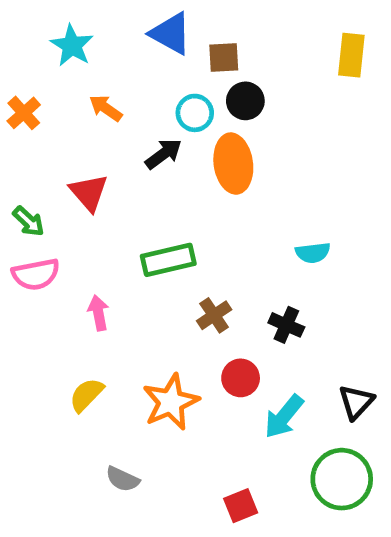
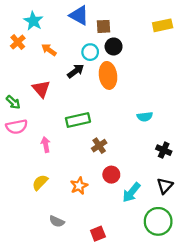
yellow rectangle: (351, 55) -> (163, 25), turned 72
orange cross: (24, 113) -> (18, 42), moved
black cross: (286, 325) -> (164, 150), moved
orange star: (171, 402) -> (79, 186), size x0.7
red square: (241, 506) -> (98, 234), moved

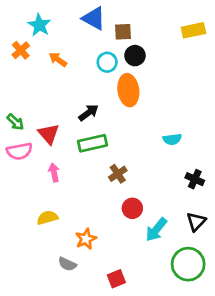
black arrow: (76, 71) -> (89, 113), moved
red triangle: (41, 89) -> (49, 134), moved
yellow semicircle: (40, 182) -> (47, 218), turned 30
orange star: (79, 186) -> (86, 239), moved

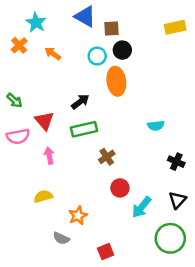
green arrow: (15, 122) -> (14, 100), moved

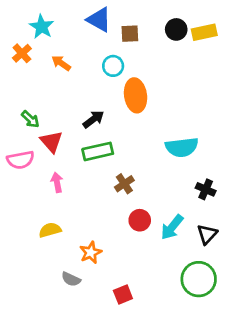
black circle: (122, 50) -> (176, 29), moved
green arrow: (14, 100) -> (30, 119), moved
cyan semicircle: (156, 126) -> (182, 147), size x1.6
cyan arrow: (142, 207) -> (172, 227), moved

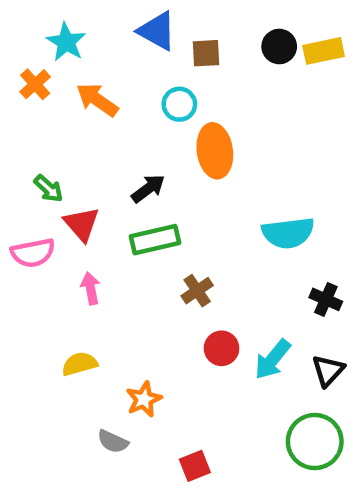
orange arrow: (61, 63) -> (97, 100), size x1.4

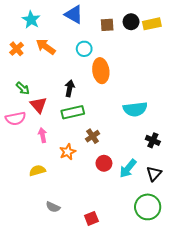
brown square: (206, 53) -> (107, 25), moved
orange cross: (35, 84) -> (17, 49), moved
black arrow: (148, 189) -> (70, 88), turned -42
orange star: (144, 399) -> (68, 152), moved

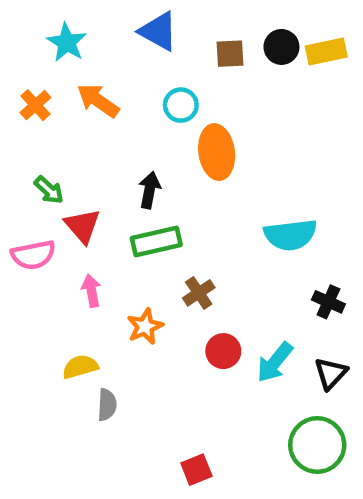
gray semicircle: (53, 207) -> (107, 405), moved, turned -112

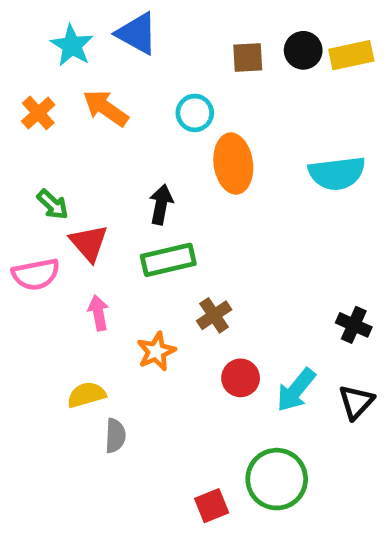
blue triangle: (158, 31) -> (137, 33), moved
cyan semicircle: (290, 235) -> (337, 173), moved
green circle: (317, 445) -> (277, 479), moved

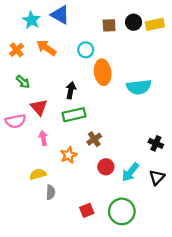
cyan semicircle: (337, 173) -> (139, 87), moved
green arrow: (53, 204) -> (23, 82), moved
red square: (212, 506) -> (87, 210), moved

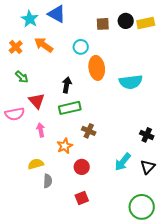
brown cross: (94, 139) -> (89, 131), turned -32
red circle: (106, 167) -> (82, 167), moved
green circle: (122, 211) -> (142, 207), moved

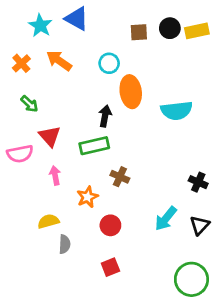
black arrow: (67, 85) -> (105, 116), moved

